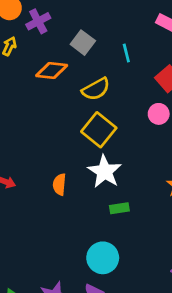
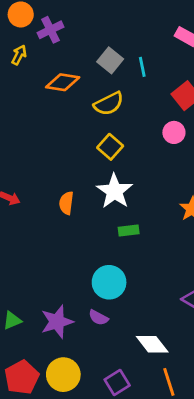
gray square: (83, 43) -> (110, 60), moved
yellow square: (99, 130) -> (110, 147), size x0.7

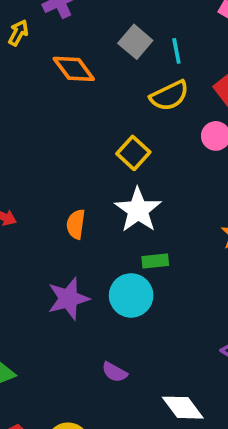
orange diamond: (63, 82) -> (74, 69), turned 44
yellow semicircle: (109, 104) -> (169, 96), moved
cyan circle: (109, 282) -> (131, 295), moved
purple star: (57, 322) -> (68, 299), moved

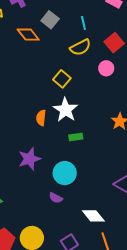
gray square: (135, 42) -> (50, 20), moved
orange semicircle: (76, 224) -> (41, 118), moved
cyan circle: (131, 295) -> (65, 173), moved

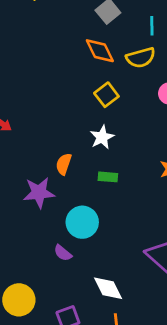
orange diamond: (28, 35) -> (100, 51), moved
white star: (65, 110) -> (102, 137), size x0.7
orange semicircle: (41, 118) -> (64, 164), moved

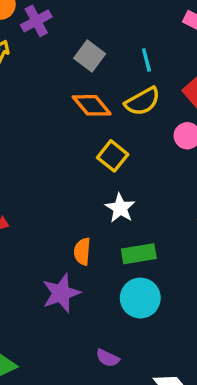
green rectangle: (108, 177) -> (139, 254), size x1.4
cyan circle: (82, 222) -> (140, 298), moved

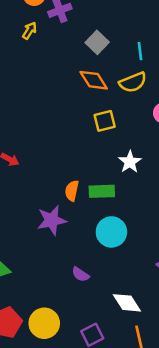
yellow square: (113, 156) -> (105, 121), turned 30
white star: (120, 208) -> (130, 162), moved
green rectangle: (139, 254) -> (102, 191), moved

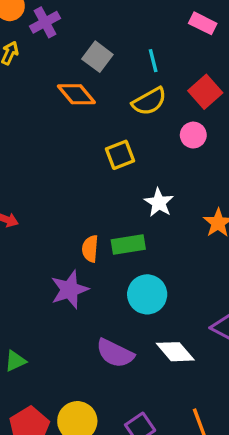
orange diamond: (94, 80) -> (76, 94), moved
purple semicircle: (81, 274) -> (115, 353), size x1.6
white diamond: (127, 303) -> (175, 352), moved

